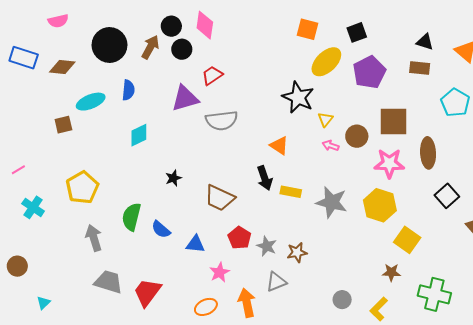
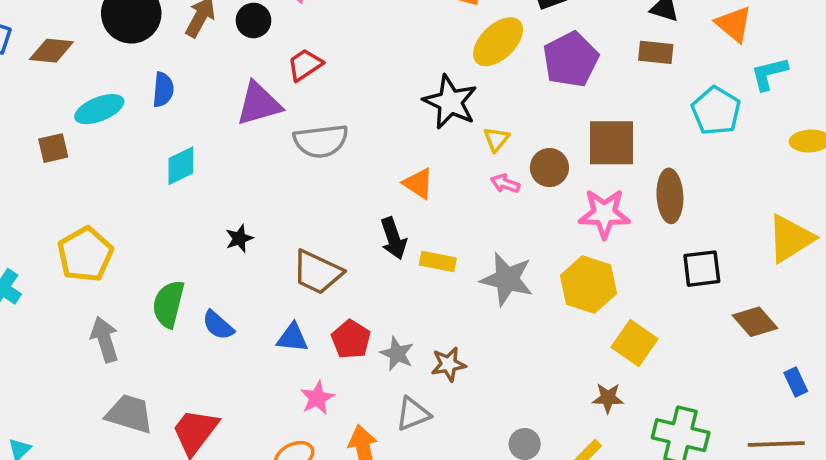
black square: (447, 196) -> (702, 269), turned 35
blue triangle: (195, 244) -> (292, 338), moved

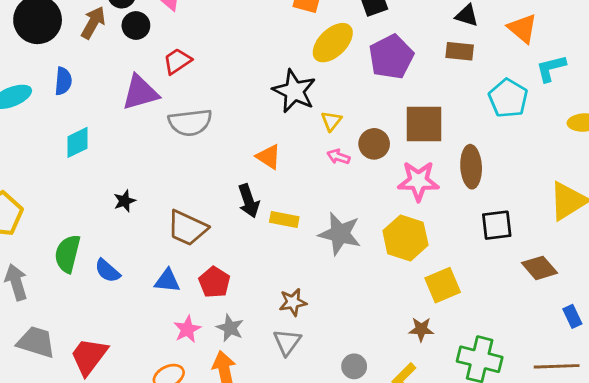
yellow square: (634, 343) -> (443, 285), turned 32
gray star: (397, 354) -> (230, 328), moved
gray triangle: (413, 414) -> (287, 342), moved, turned -32

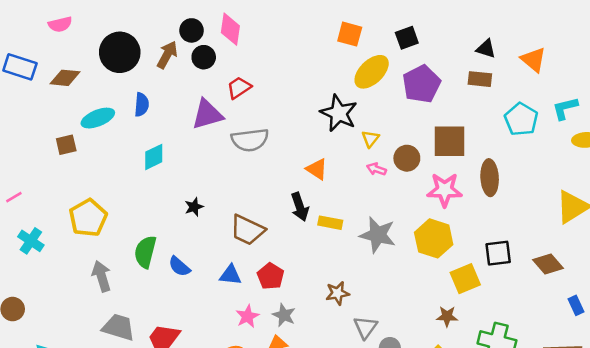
cyan L-shape: (551, 68) -> (565, 108), moved
black square: (497, 225) -> (498, 253), moved
gray triangle: (287, 342) -> (365, 327), moved

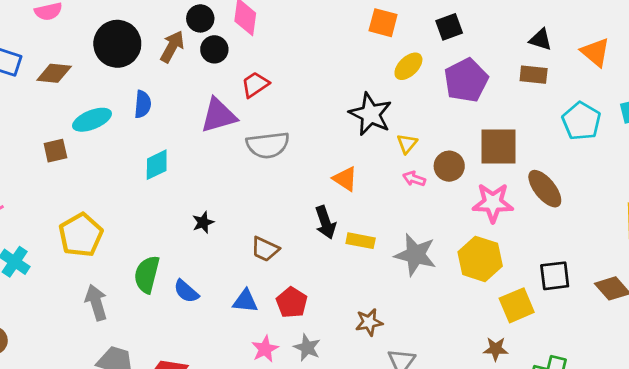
yellow ellipse: (372, 72) -> (408, 66), size x0.7
brown ellipse: (490, 178) -> (545, 189), turned -36
brown trapezoid: (247, 230) -> (265, 249), size x0.7

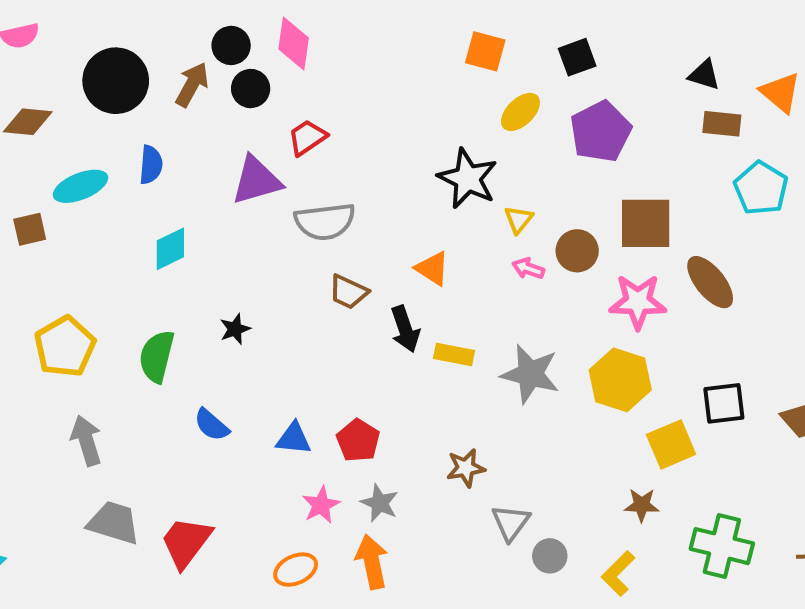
brown rectangle: (534, 75) -> (722, 124), moved
brown trapezoid: (265, 249) -> (348, 292), moved
green semicircle: (147, 274) -> (157, 356), moved

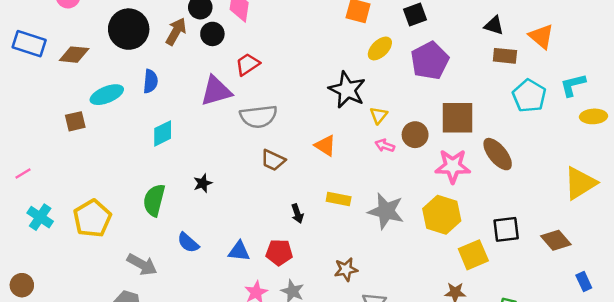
black arrow: (405, 329) -> (297, 214), moved, size x0.7
yellow pentagon: (65, 347) -> (92, 218), moved
gray arrow: (86, 440) -> (142, 265), moved, turned 136
red pentagon: (358, 440) -> (279, 252), turned -30

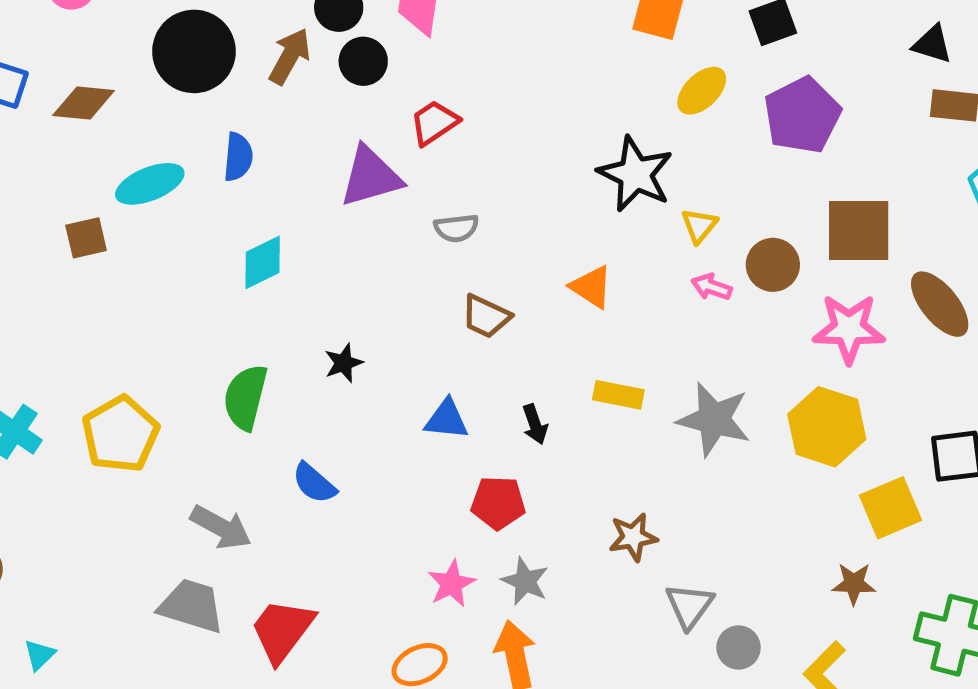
gray semicircle: (259, 116) -> (456, 228), size x0.6
blue triangle: (239, 251) -> (447, 419), moved

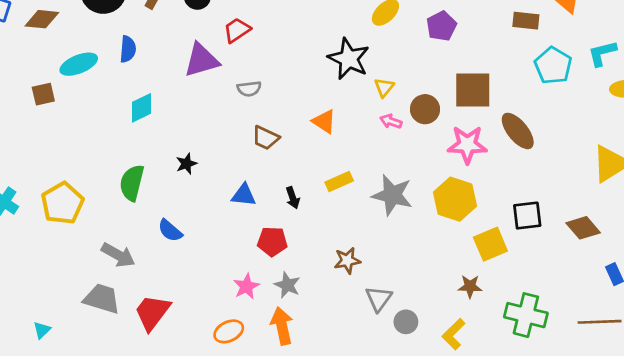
purple pentagon: (802, 115) -> (441, 26), size x0.7
yellow rectangle: (618, 395) -> (339, 181), turned -35
cyan triangle: (39, 655) -> (42, 330), moved

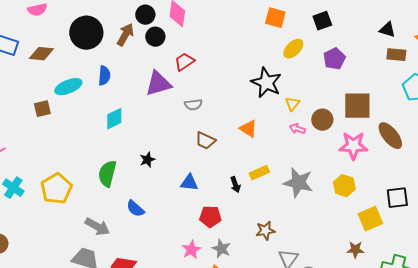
black arrow: (293, 198) -> (235, 185), moved
yellow hexagon: (455, 199) -> (344, 186), size x0.7

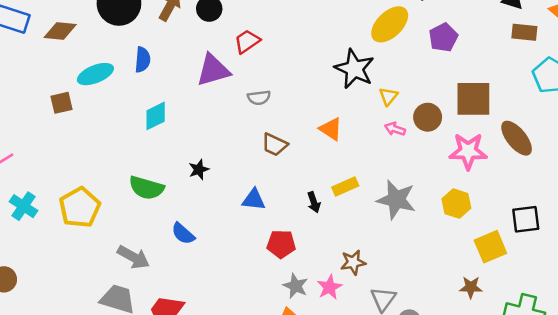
yellow ellipse: (293, 49) -> (390, 24), size x1.4
green semicircle: (107, 174) -> (146, 188), turned -88
pink star: (191, 250) -> (330, 287), moved

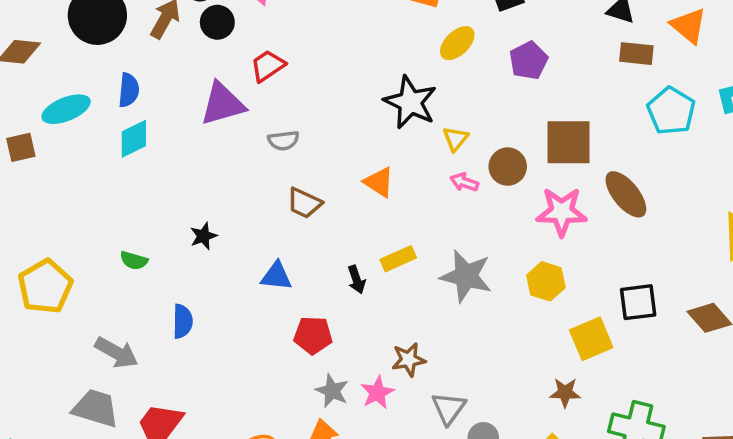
yellow ellipse: (390, 24) -> (457, 43), size x0.7
cyan diamond: (156, 116) -> (134, 139), moved
green semicircle: (146, 188) -> (134, 260), size x0.6
blue semicircle: (183, 234) -> (183, 321), turned -130

